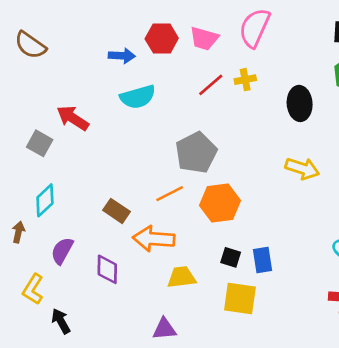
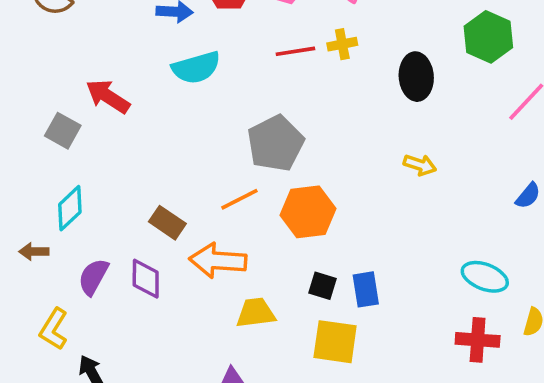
red line: (211, 85) -> (295, 51), turned 32
yellow arrow: (302, 168) -> (420, 165), size x0.7
brown arrow: (18, 232) -> (34, 252), turned -102
purple diamond: (107, 269) -> (146, 279), moved

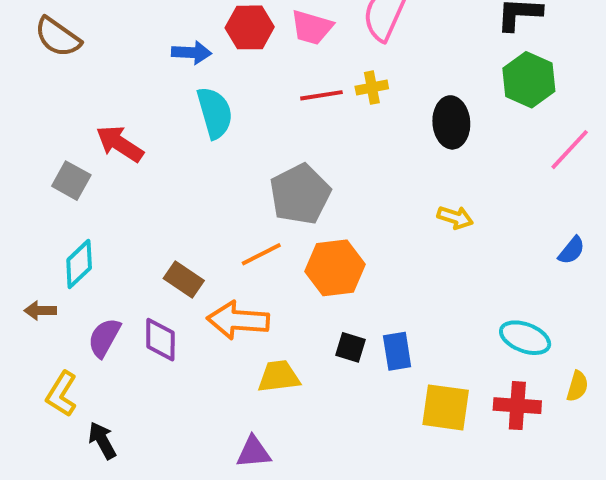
cyan semicircle: (196, 68) -> (215, 113), turned -90
yellow square: (335, 342) -> (446, 407), moved

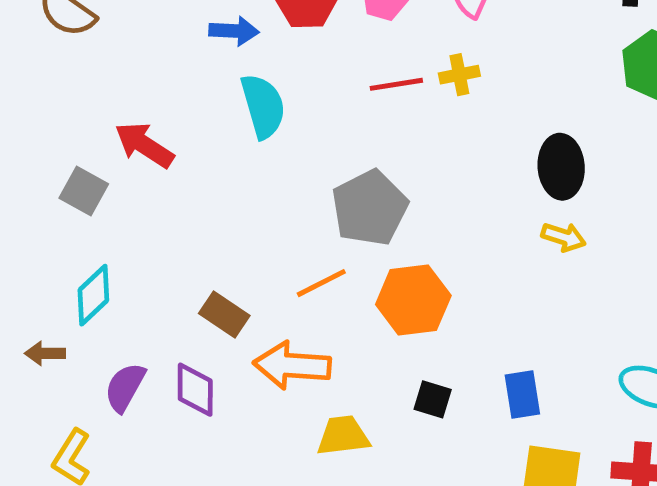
black ellipse: (451, 122) -> (561, 167), moved
blue rectangle: (397, 351) -> (522, 395), moved

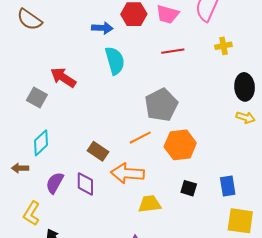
yellow cross: (459, 75) -> (223, 46), moved

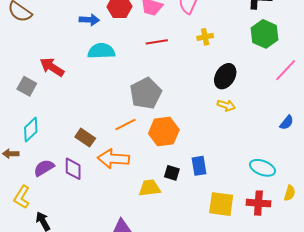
cyan semicircle: (115, 61) -> (101, 51), turned -76
black ellipse: (245, 87) -> (225, 76), turned 35
purple semicircle: (55, 183) -> (44, 168), turned 30
blue rectangle: (228, 186) -> (199, 166), moved
yellow trapezoid: (150, 204) -> (150, 188), moved

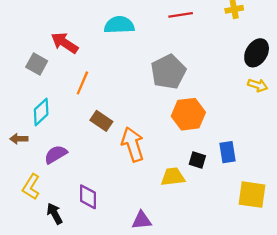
orange line: (126, 125) -> (82, 83), moved, turned -40
orange arrow: (113, 159) -> (133, 144), turned 68
purple diamond: (73, 169) -> (88, 197), moved

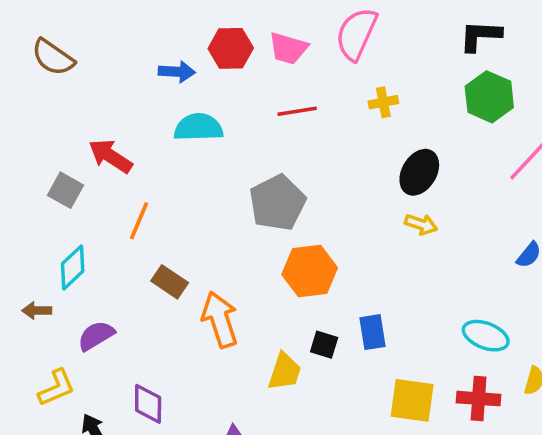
yellow trapezoid: (173, 177) -> (285, 372), turned 115
yellow L-shape: (31, 187) -> (57, 388), turned -145

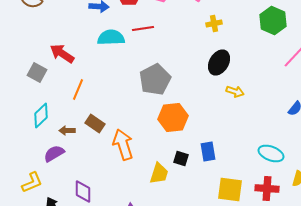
red line: (297, 111) -> (143, 28), moved
black ellipse: (419, 172) -> (219, 62), moved
brown arrow: (37, 311) -> (67, 130), moved

